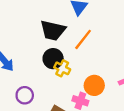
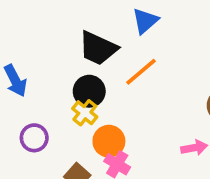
yellow cross: (62, 68) -> (85, 113), moved
orange circle: (94, 85) -> (109, 141), moved

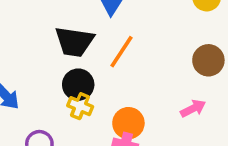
orange circle: (109, 141) -> (128, 123), moved

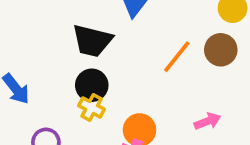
orange line: (122, 52) -> (177, 57), moved
brown circle: (208, 60) -> (221, 50), moved

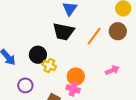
black trapezoid: (92, 41) -> (63, 32), moved
black circle: (92, 85) -> (38, 55), moved

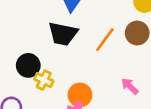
pink arrow: (112, 70) -> (130, 86), turned -112

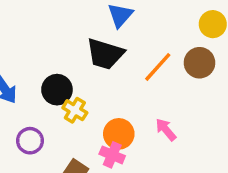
pink arrow: (130, 86) -> (166, 130), moved

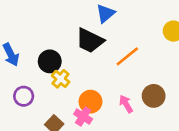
brown circle: (199, 63) -> (154, 96), moved

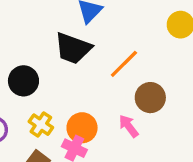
yellow cross: (61, 79) -> (41, 125), moved
brown circle: (154, 96) -> (150, 98), moved

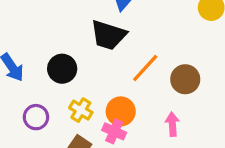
orange line: (124, 64) -> (145, 68), moved
pink arrow: (129, 126) -> (172, 124), moved, turned 35

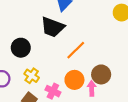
brown circle: (185, 79) -> (101, 74), moved
orange circle: (121, 111) -> (74, 80), moved

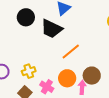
black circle: (21, 48) -> (26, 17), moved
yellow cross: (32, 76) -> (29, 71), turned 32

